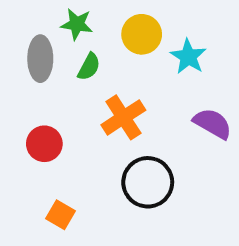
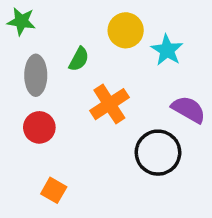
green star: (77, 24) -> (21, 21), moved
gray ellipse: (40, 59) -> (36, 75), moved
black circle: (148, 182) -> (158, 153), moved

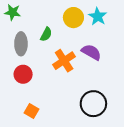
cyan star: (167, 50) -> (98, 16), moved
purple semicircle: (189, 109) -> (91, 52), moved
black circle: (158, 153) -> (93, 104), moved

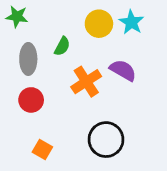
black circle: (93, 104) -> (106, 140), moved

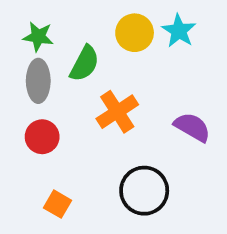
green star: (17, 17) -> (38, 37), moved
green semicircle: (62, 46) -> (84, 64), size x1.4
purple semicircle: (123, 70) -> (192, 127), moved

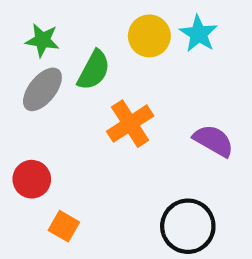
gray ellipse: (38, 81) -> (42, 89), turned 39
red circle: (42, 137) -> (32, 179), moved
black circle: (144, 191) -> (188, 226), moved

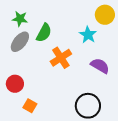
cyan star: (199, 34) -> (88, 35), moved
yellow circle: (149, 36) -> (105, 15), moved

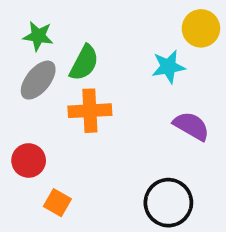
cyan star: (88, 35) -> (168, 67), turned 30
orange cross: (61, 58) -> (90, 111), moved, turned 30

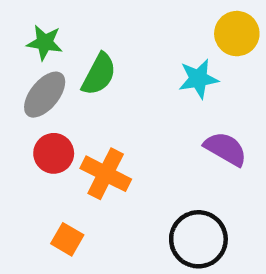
orange cross: (90, 111) -> (106, 174), moved, turned 30
red circle: (29, 161) -> (54, 153), moved

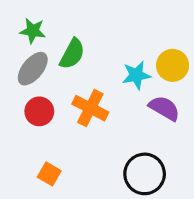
yellow circle: (237, 34) -> (173, 65), moved
cyan star: (198, 79) -> (136, 75), moved
orange cross: (106, 174) -> (90, 108), moved

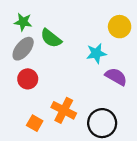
green semicircle: (72, 54) -> (51, 38), turned 100
yellow circle: (173, 65) -> (120, 27), moved
orange cross: (90, 108) -> (64, 110), moved

